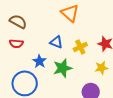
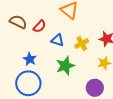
red semicircle: (16, 44) -> (40, 26), moved, turned -48
blue star: (39, 61) -> (30, 59), moved

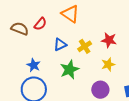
red semicircle: (40, 26) -> (40, 24), moved
blue triangle: (57, 40) -> (60, 45), turned -40

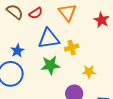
red star: (109, 40) -> (102, 20), moved
blue triangle: (60, 45) -> (49, 39), size x1.6

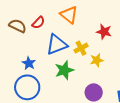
red star: (102, 20) -> (104, 32), moved
yellow star: (89, 72) -> (97, 60), moved

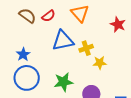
red star: (104, 32) -> (118, 24), moved
blue star: (29, 63) -> (23, 54), moved
green star: (64, 70) -> (63, 82), moved

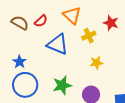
blue triangle: (63, 41) -> (58, 44), turned 40
yellow cross: (86, 48) -> (89, 36), moved

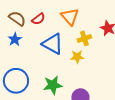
blue star: (19, 62) -> (15, 39), moved
yellow star: (96, 63) -> (77, 57), moved

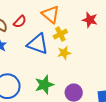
yellow cross: (84, 38) -> (60, 34), moved

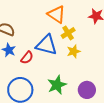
red semicircle: (20, 22) -> (27, 58), moved

